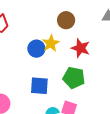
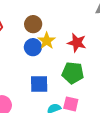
brown circle: (66, 20) -> (33, 24), moved

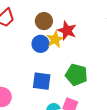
red star: (77, 43) -> (67, 31), moved

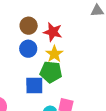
yellow star: (55, 39) -> (54, 54), moved
green pentagon: (76, 75) -> (51, 72), moved

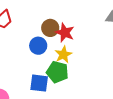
brown circle: (29, 26) -> (50, 28), moved

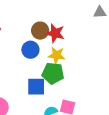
yellow star: (63, 55) -> (57, 55), turned -30

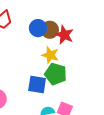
blue circle: (30, 50) -> (38, 28), moved
yellow star: (57, 55) -> (50, 55), moved

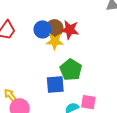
yellow star: (50, 55) -> (55, 41), moved
green pentagon: (56, 74) -> (71, 70), turned 30

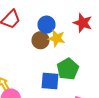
brown circle: (54, 28) -> (41, 40), moved
red star: (70, 30) -> (83, 23), moved

